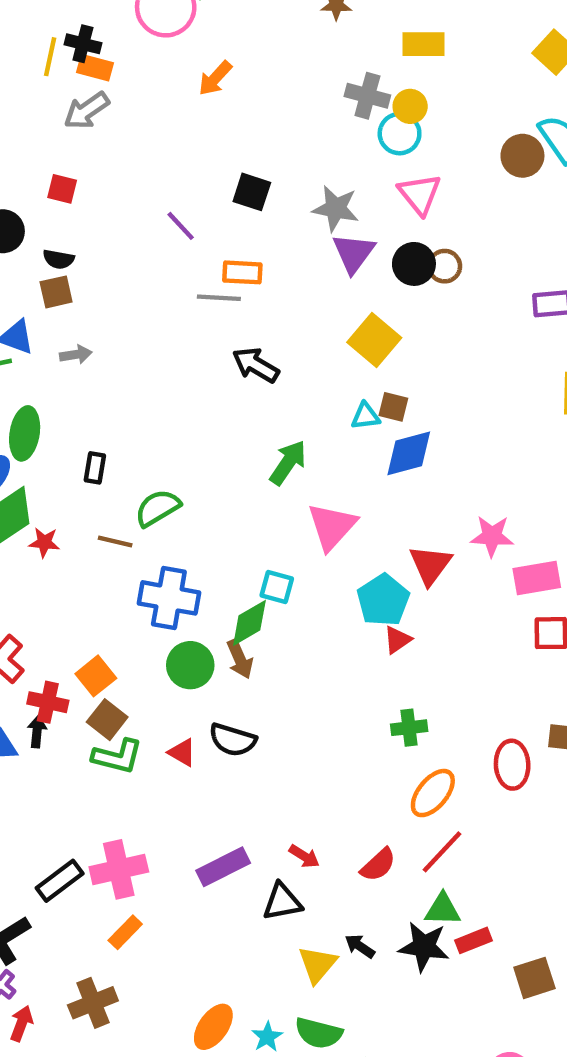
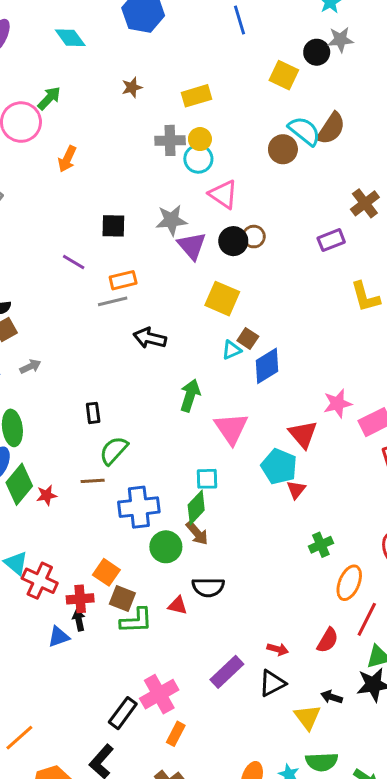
brown square: (393, 407) -> (248, 338), turned 36
black rectangle: (95, 468) -> (93, 413), moved

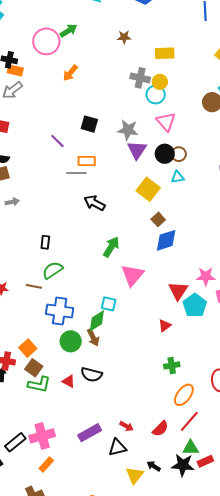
cyan triangle: (231, 350) -> (177, 177), moved
cyan pentagon: (279, 467) -> (195, 305), moved

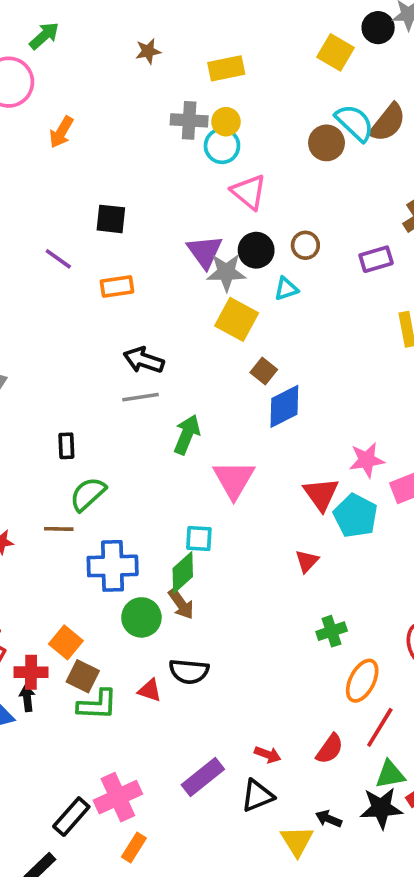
green arrow: (68, 31) -> (44, 36), moved
gray star: (128, 130) -> (226, 272), moved
brown circle: (179, 154) -> (305, 245), moved
gray line: (76, 173) -> (140, 397), moved

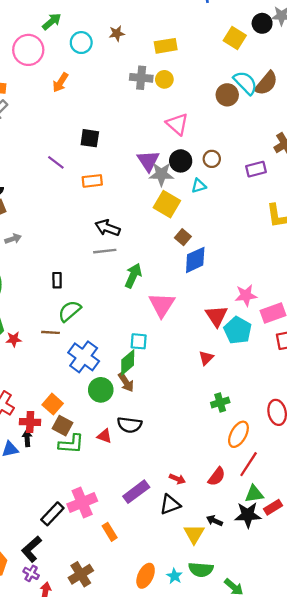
cyan circle: (222, 146) -> (81, 43), moved
blue cross: (113, 566) -> (84, 357), turned 36
orange rectangle: (134, 848) -> (110, 532), moved, turned -66

